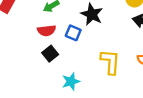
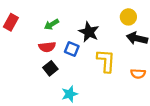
yellow L-shape: (110, 62) -> (106, 61), moved

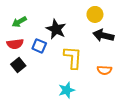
cyan star: (70, 94) -> (67, 90), moved

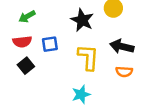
black star: (56, 29) -> (82, 20), moved
black arrow: (103, 35) -> (122, 46), moved
blue square: (39, 46) -> (50, 44), turned -32

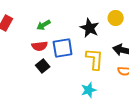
blue square: (50, 44) -> (63, 48), size x1.5

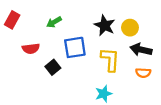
yellow circle: (116, 18) -> (130, 28), moved
red semicircle: (40, 46) -> (31, 49), moved

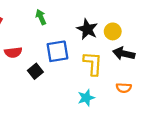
green arrow: (54, 22) -> (41, 17), moved, turned 96
orange semicircle: (143, 73) -> (124, 88), moved

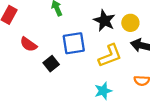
red semicircle: (13, 52) -> (28, 44), turned 42
yellow L-shape: (93, 63) -> (110, 56), turned 65

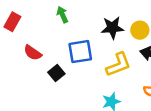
black star: (104, 21) -> (112, 28), turned -30

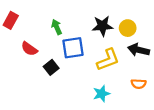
green arrow: (62, 15) -> (57, 27), moved

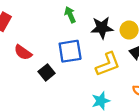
green arrow: (57, 27) -> (70, 15), moved

